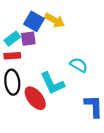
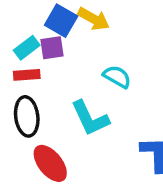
cyan semicircle: (79, 65) -> (117, 77), moved
red ellipse: (35, 98) -> (50, 163), moved

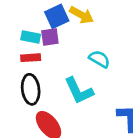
blue square: (61, 21) -> (57, 16), turned 35
cyan rectangle: (27, 48) -> (31, 37), turned 48

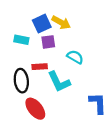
purple square: (50, 37) -> (48, 42), moved
red rectangle: (31, 58) -> (40, 67), moved

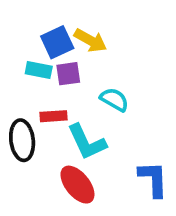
cyan rectangle: (21, 40) -> (39, 70), moved
red ellipse: (35, 109) -> (77, 185), moved

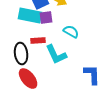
cyan rectangle: (39, 70) -> (30, 16), size x1.6
red ellipse: (77, 185) -> (28, 79), moved

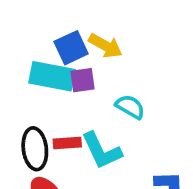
red rectangle: (38, 41) -> (67, 143), moved

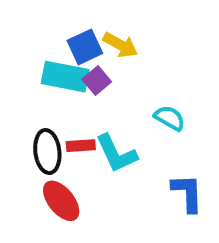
purple square: (83, 80) -> (97, 80), turned -32
cyan semicircle: (130, 107) -> (170, 118), moved

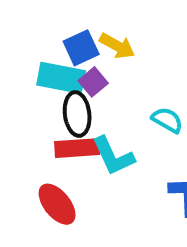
red rectangle: (81, 146) -> (77, 148), size x1.5
black ellipse: (47, 151) -> (77, 114), moved

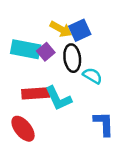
blue square: (81, 48) -> (80, 30), moved
black ellipse: (77, 114) -> (72, 58), moved

